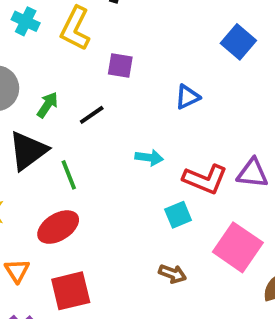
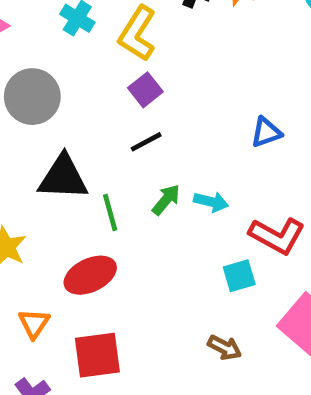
purple square: (120, 66) -> (145, 90), moved, turned 36
green arrow: (47, 105) -> (166, 200), moved
black triangle: (28, 151) -> (63, 177), turned 33

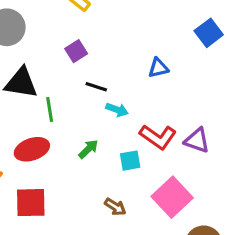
purple square: (145, 90) -> (76, 51), moved
black line: (146, 142) -> (96, 87), moved, turned 40
green arrow: (166, 200) -> (88, 149), moved

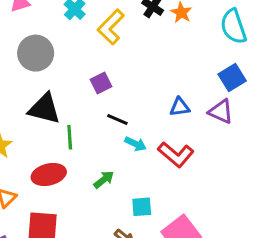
red L-shape: (158, 137) -> (176, 154), moved
purple triangle: (197, 140) -> (221, 111), moved
cyan square: (130, 161) -> (142, 207), moved

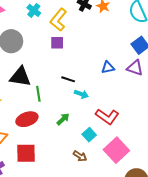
purple square: (101, 83) -> (57, 43), moved, turned 32
red L-shape: (176, 154) -> (107, 117), moved
cyan square: (142, 207) -> (89, 135), turned -32

